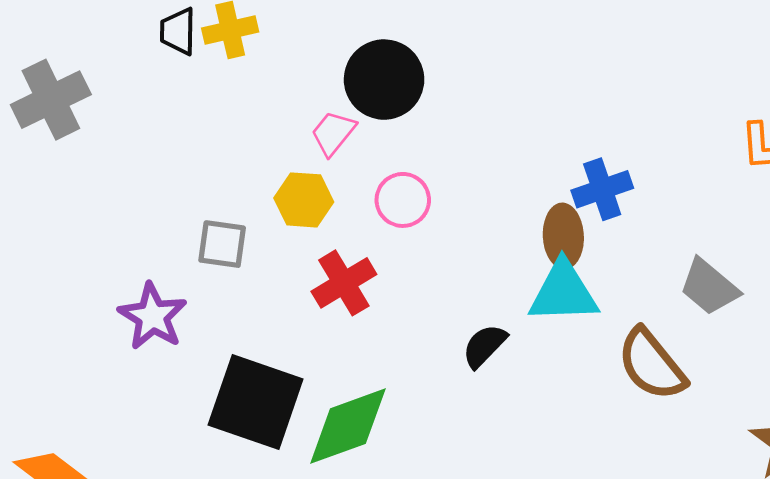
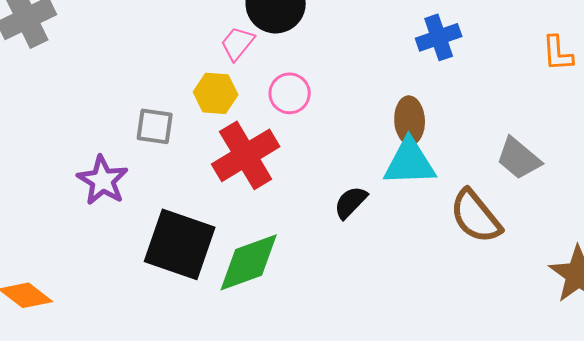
blue cross: (602, 189) -> (439, 37), moved
red cross: (344, 283) -> (246, 155), size x1.4

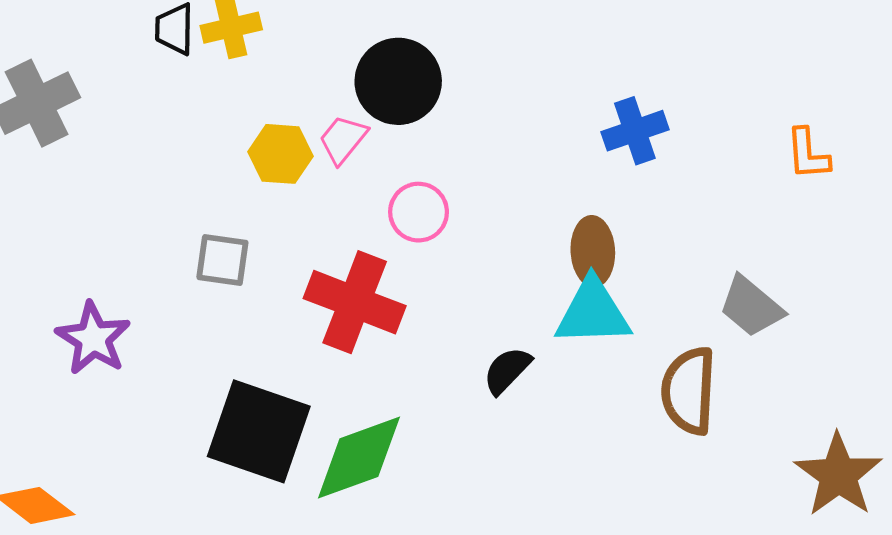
yellow hexagon: (216, 93) -> (281, 154), moved
red cross: (246, 155) -> (355, 302), turned -38
purple star: (103, 180) -> (93, 338), moved
brown semicircle: (476, 216) -> (689, 391), turned 42

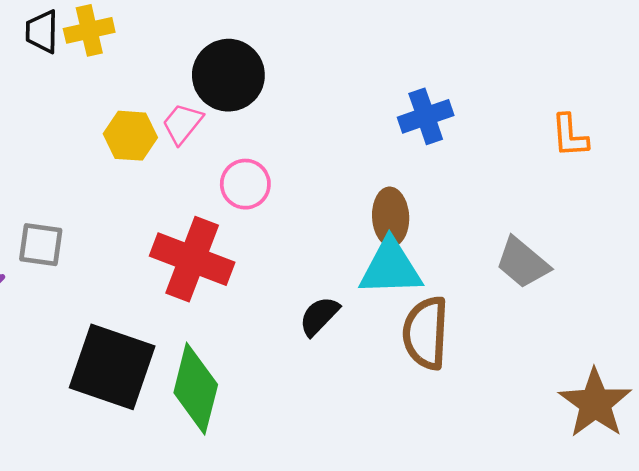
gray square: (222, 260) -> (41, 245), moved
brown semicircle: (689, 391) -> (426, 333), moved
green diamond: (359, 458) -> (196, 389), turned -56

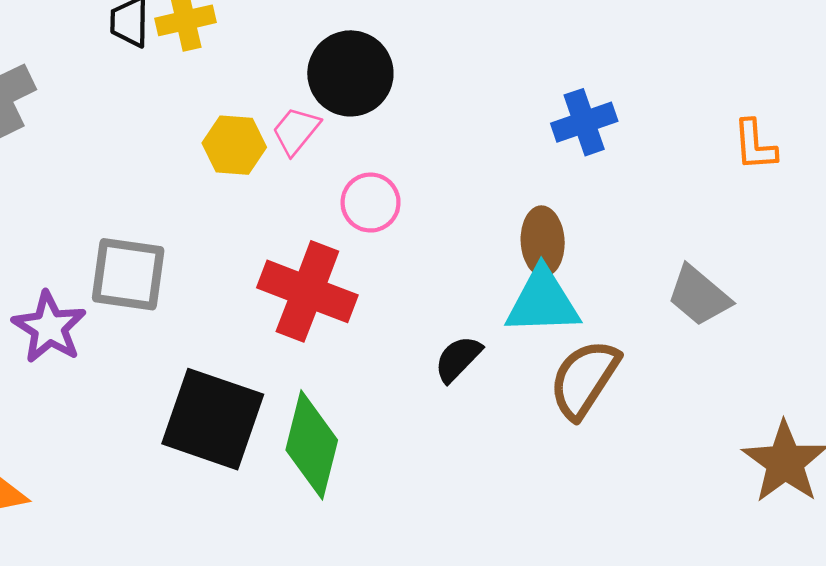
gray square: (41, 245) -> (128, 274), size x1.4
brown semicircle: (426, 333) -> (584, 379), turned 30

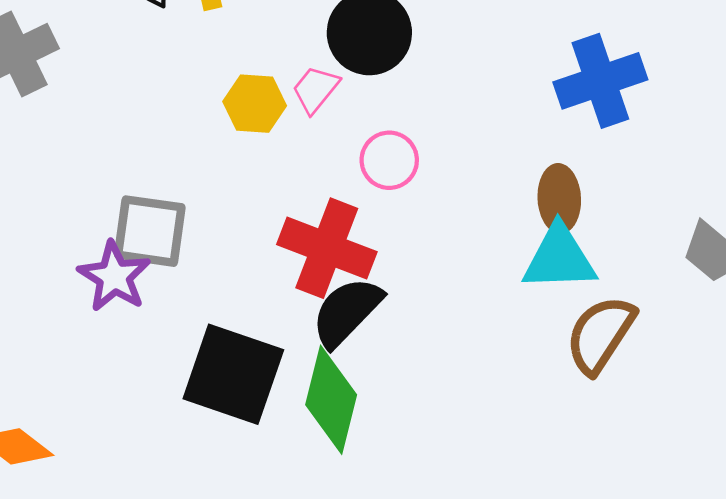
blue cross: (584, 122) -> (600, 81), size x1.4
purple star: (49, 327) -> (114, 276), moved
black semicircle: (458, 359) -> (347, 312), moved, size x1.5

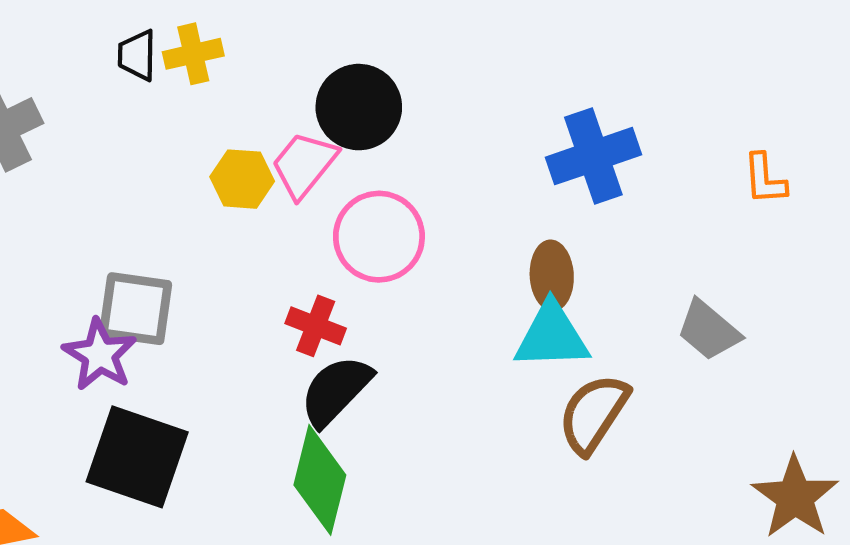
pink trapezoid: (316, 89) -> (304, 165), size x1.4
pink circle: (389, 160) -> (379, 237), size x1.5
red cross: (327, 248) -> (316, 326), size x0.6
black square: (233, 374) -> (137, 457), moved

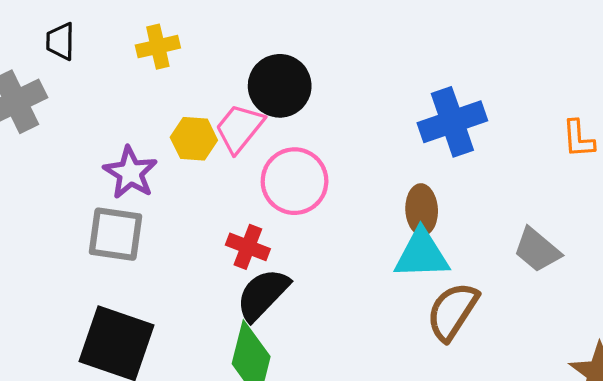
black trapezoid: (137, 55) -> (60, 41), moved
purple star: (100, 355) -> (130, 173), moved

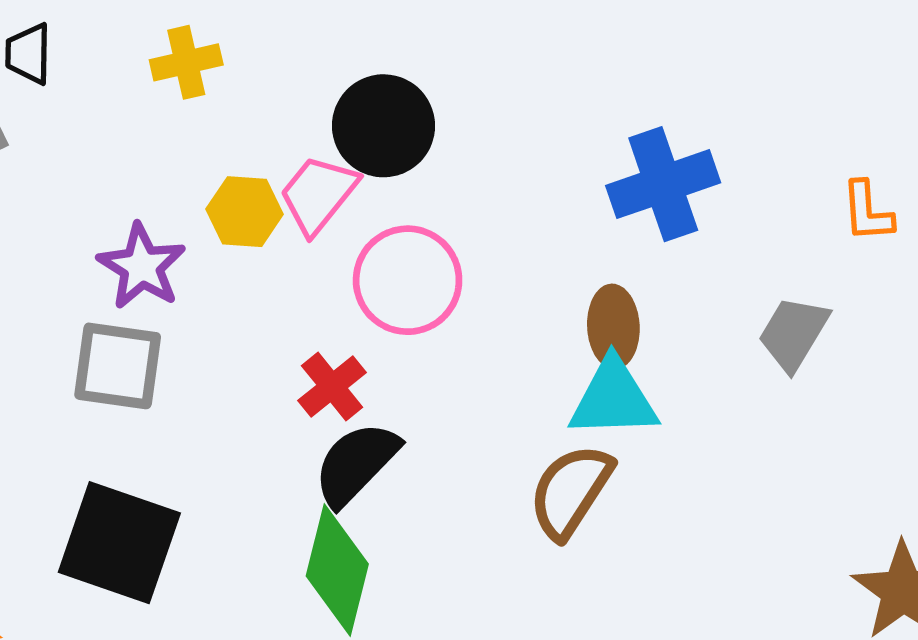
red cross: (248, 247) -> (332, 387), turned 30
gray trapezoid: (537, 250) -> (794, 333), moved, turned 81
brown semicircle: (452, 311) -> (571, 491), moved

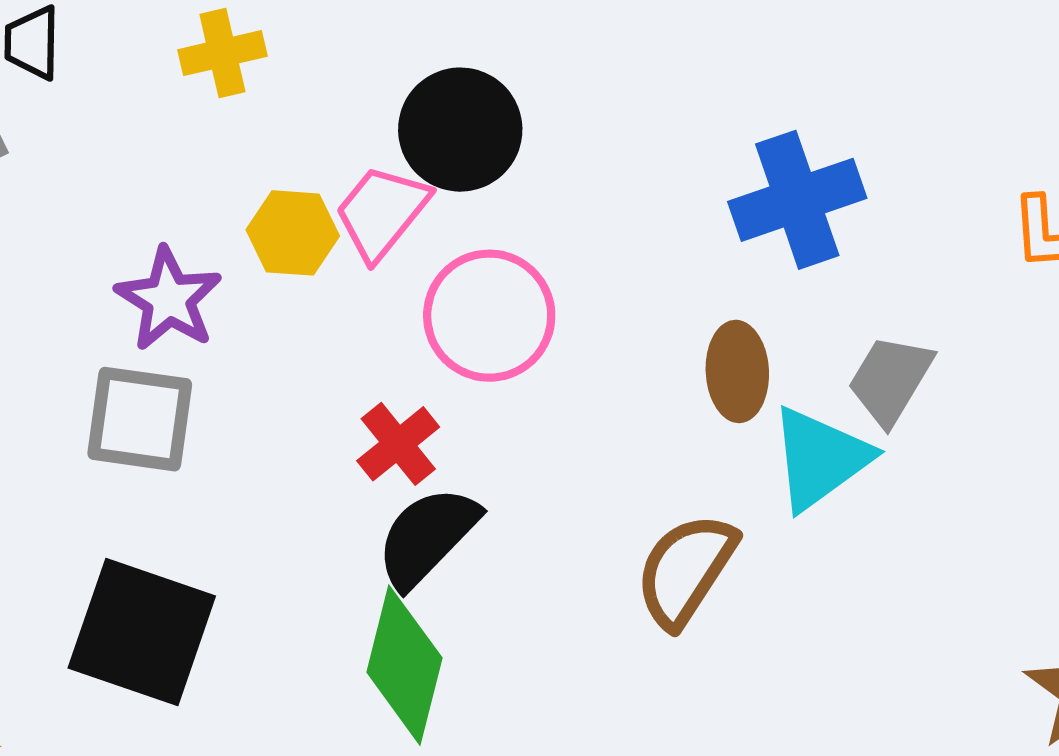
gray trapezoid: (794, 333) -> (890, 380), moved
cyan triangle: (613, 399) -> (820, 458), moved, turned -34

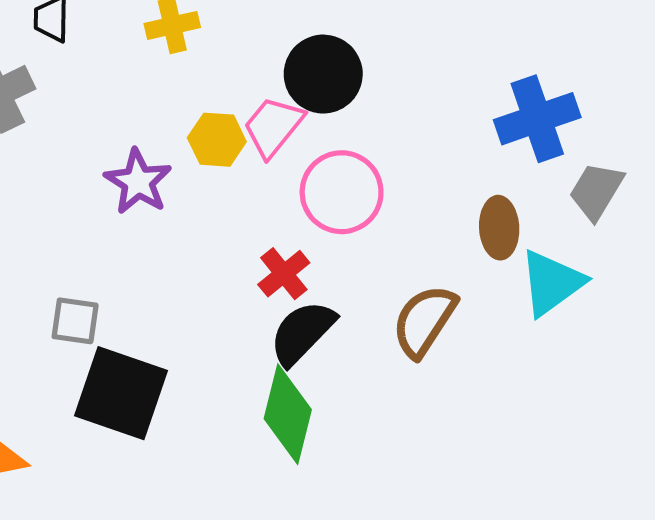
gray trapezoid: (890, 380) -> (596, 191), moved
gray square: (140, 419) -> (75, 321), moved, size x0.7
brown semicircle: (686, 570) -> (424, 321), moved

